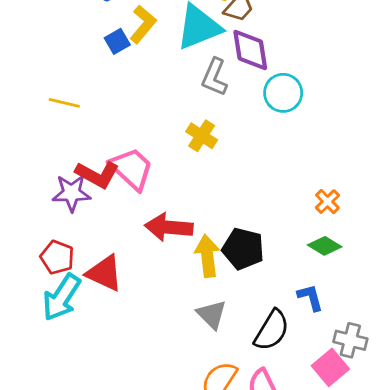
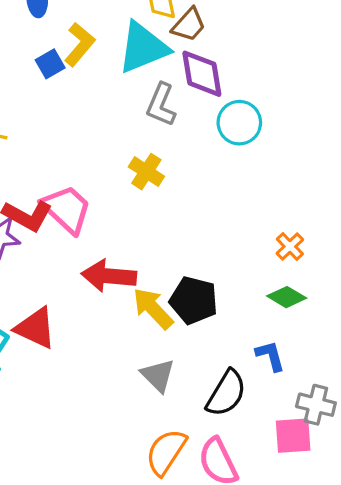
yellow arrow: (207, 256) -> (153, 308), turned -36
pink square: (330, 367) -> (293, 436), turned 36

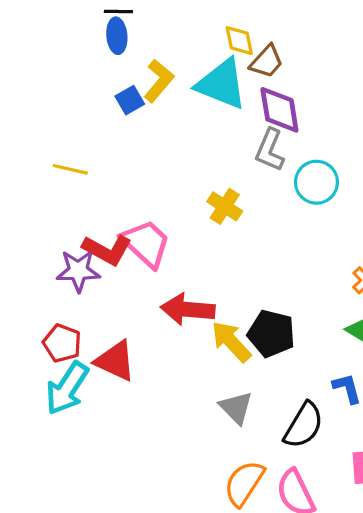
cyan triangle: (143, 48) -> (222, 84), turned 44
gray L-shape: (161, 105) -> (270, 150), moved
cyan circle: (239, 123) -> (316, 182), moved

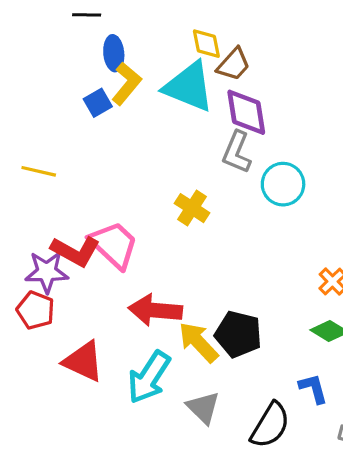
blue ellipse: (117, 36) -> (114, 53), moved
red pentagon: (62, 343) -> (36, 310), moved
cyan arrow: (67, 388) -> (149, 377), moved

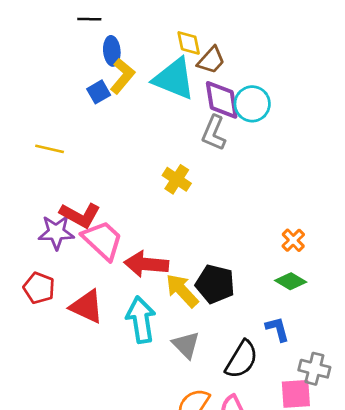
cyan circle: (283, 184) -> (252, 104), moved
pink trapezoid: (114, 245) -> (103, 240), moved
red pentagon: (36, 310) -> (39, 288), moved
cyan arrow: (149, 377) -> (141, 320), turned 138

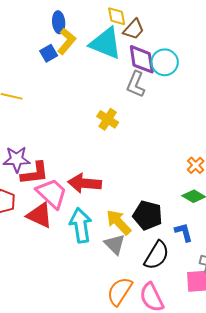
red L-shape: (80, 215) -> (35, 173), moved, turned -36
pink trapezoid: (103, 240) -> (52, 193), moved
black pentagon: (215, 284) -> (148, 215), moved
yellow arrow: (182, 291) -> (119, 222), moved

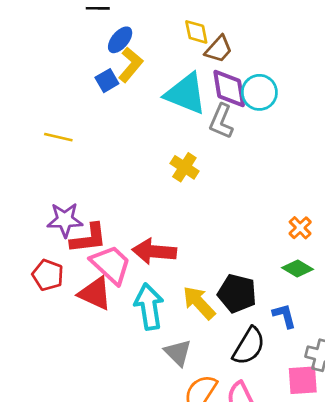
blue ellipse: (59, 22) -> (120, 40), turned 45
cyan triangle: (106, 43) -> (186, 94), moved
gray triangle: (115, 244) -> (178, 353), moved

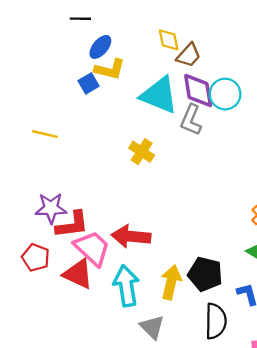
yellow L-shape: (131, 65) -> (110, 69), turned 64
yellow cross: (184, 167) -> (142, 152), moved
yellow arrow: (199, 303) -> (171, 282), turned 56
black semicircle: (249, 346) -> (216, 321), turned -30

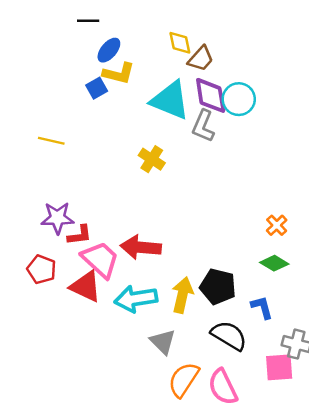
red L-shape: (72, 225) -> (79, 235), size x0.7
cyan arrow: (126, 286) -> (136, 299), turned -90
black semicircle: (216, 321) -> (229, 335), turned -60

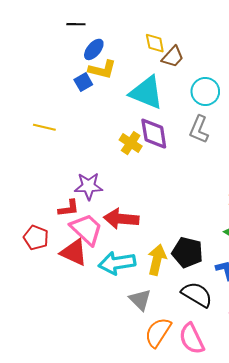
purple diamond: (211, 95) -> (154, 134), moved
gray L-shape: (203, 126) -> (199, 129), moved
purple star: (57, 218) -> (89, 186), moved

